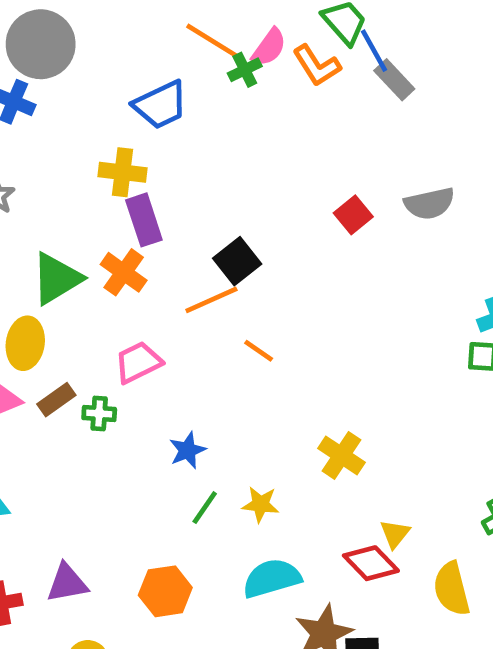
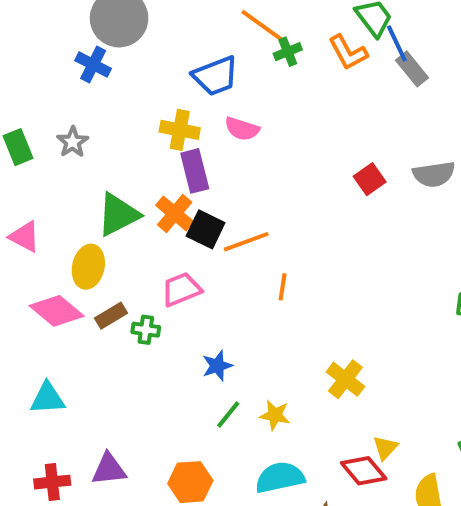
pink semicircle: (269, 47) -> (242, 129), moved, turned 68
black square: (237, 261) -> (206, 229), moved, turned -30
orange line: (259, 351) -> (283, 287), turned 60

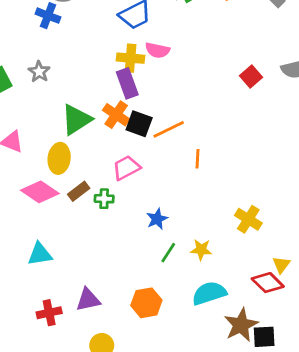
yellow cross: (180, 130) -> (131, 58), moved

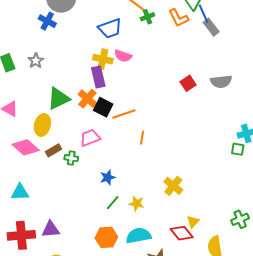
orange hexagon: (146, 303) -> (106, 237), moved
red cross: (49, 313) -> (21, 235), size x1.5

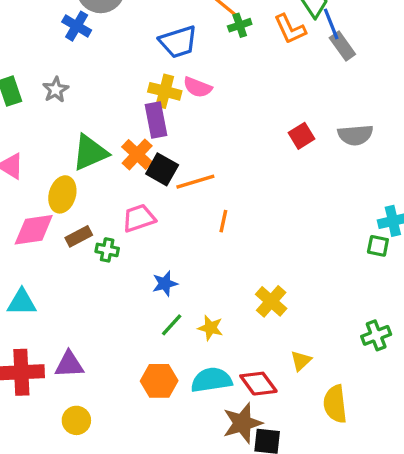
pink diamond: (26, 147) -> (34, 230), turned -52
green cross: (240, 219) -> (376, 335), moved
red diamond: (182, 233) -> (258, 384), moved

